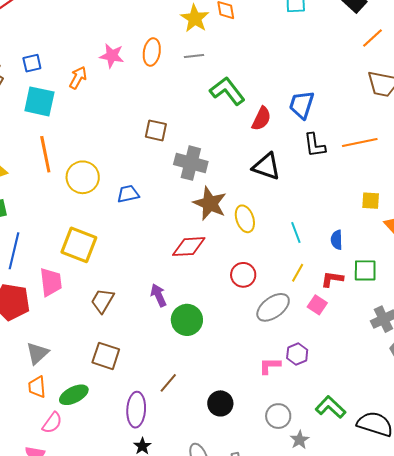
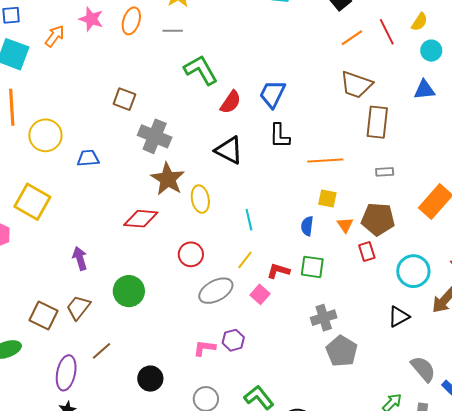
orange line: (360, 143) -> (325, 161), moved
blue semicircle: (337, 240) -> (307, 226), moved
purple arrow: (158, 295) -> (80, 258), moved
brown trapezoid: (103, 301) -> (78, 307), moved

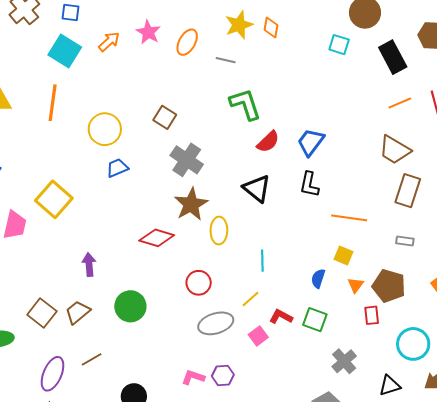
yellow circle: (45, 135) -> (105, 129), moved
blue trapezoid: (88, 158) -> (117, 168), turned -30
gray cross: (324, 318) -> (344, 361), moved, turned -35

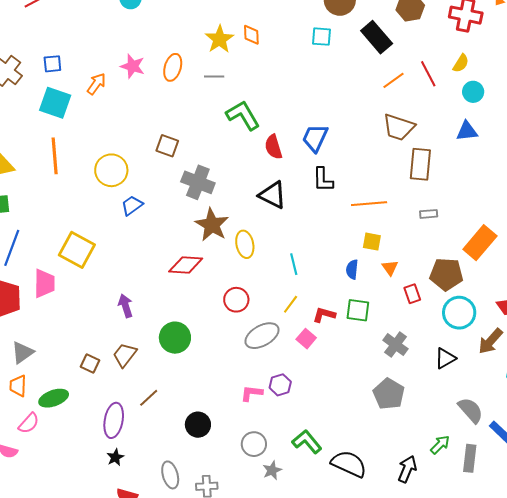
red semicircle: (268, 142) -> (273, 147), turned 130
brown pentagon: (389, 286) -> (446, 274), moved
brown square: (42, 313) -> (90, 363), size x0.7

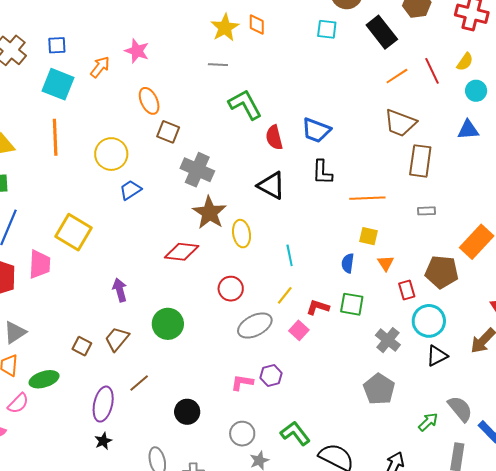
orange ellipse: (173, 67) -> (149, 101), moved, turned -44
blue trapezoid: (315, 138) -> (316, 130), turned -96
cyan circle: (459, 313) -> (429, 321), moved
green arrow: (440, 445) -> (428, 422), moved

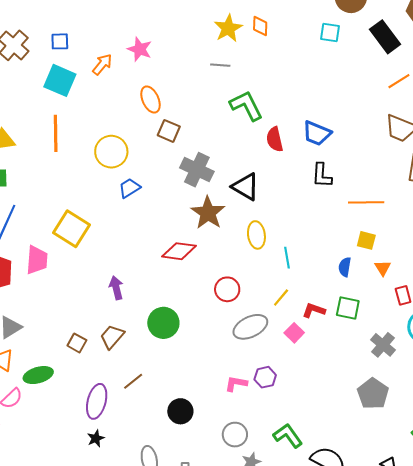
black triangle: (271, 185) -> (246, 187), moved
yellow ellipse: (242, 234) -> (256, 235), moved

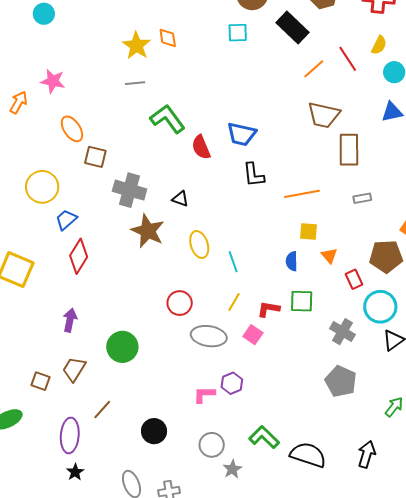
black triangle: (246, 187) -> (180, 199), size x0.6
red diamond: (179, 251) -> (79, 256), moved, turned -56
purple arrow: (116, 288) -> (70, 320), turned 35
gray ellipse: (250, 327) -> (209, 336), turned 44

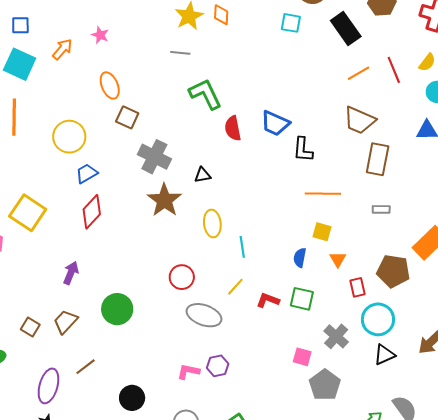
pink star: (53, 81) -> (100, 35), size x0.7
black L-shape: (254, 175) -> (303, 150), moved
black triangle: (180, 199) -> (203, 175), turned -42
pink square: (253, 335) -> (302, 357), moved, turned -30

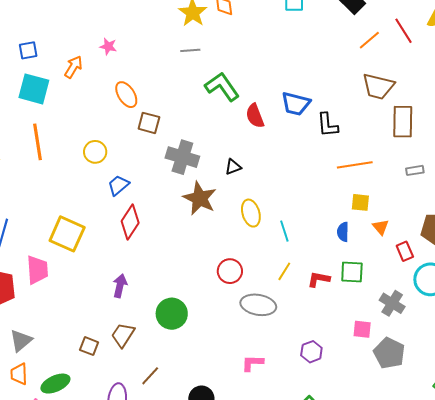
yellow circle: (69, 137) -> (95, 152), size x0.7
purple hexagon: (218, 366) -> (311, 352), moved

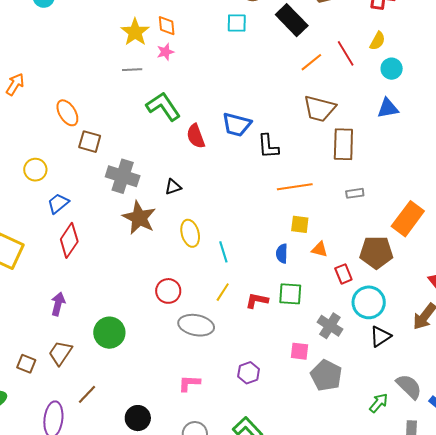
pink star: (108, 46) -> (165, 52), moved, turned -30
orange triangle: (381, 227) -> (320, 249), turned -36

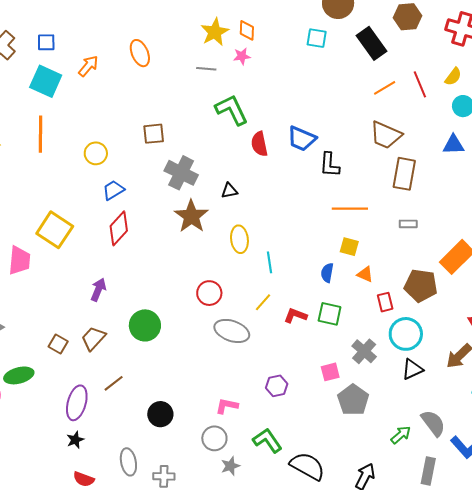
orange ellipse: (67, 113) -> (140, 53), moved
brown square: (90, 142) -> (154, 134), turned -30
pink square: (300, 351) -> (330, 372), turned -30
pink L-shape: (189, 383) -> (227, 406), moved

